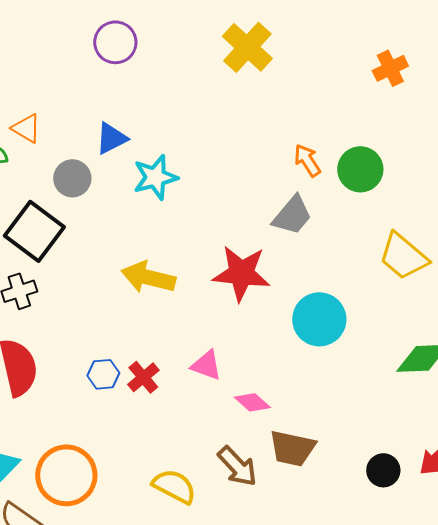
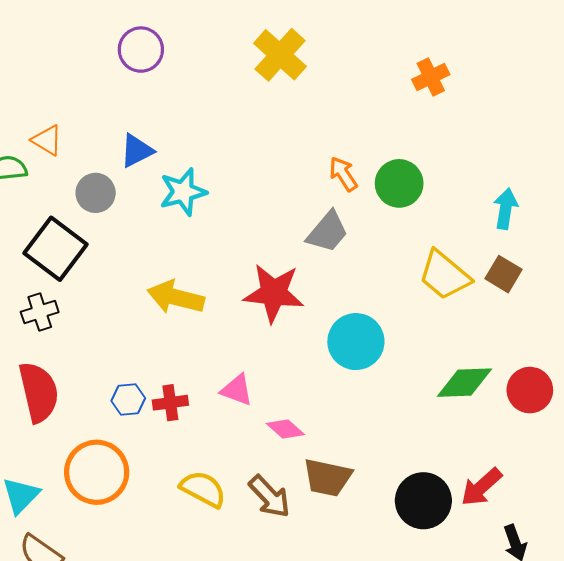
red cross: (143, 377) -> (170, 403), turned 32
black circle: (383, 470) -> (423, 501), size x1.6
orange circle: (66, 475) -> (97, 472), moved
yellow semicircle: (174, 486) -> (203, 489), moved

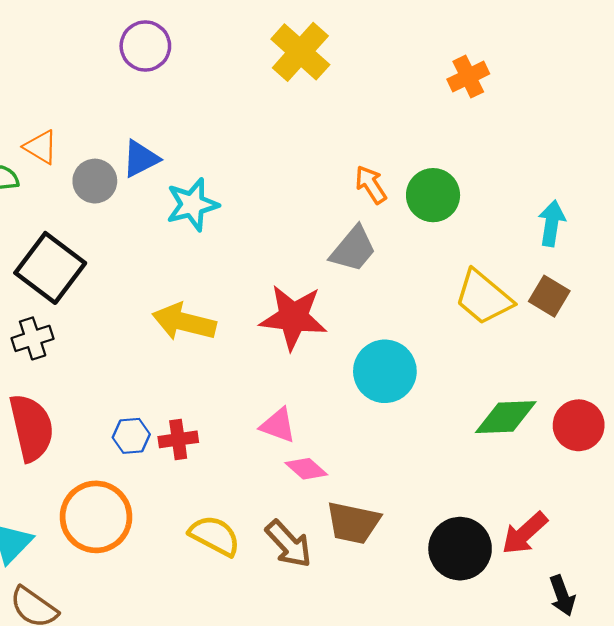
gray circle: (96, 193) -> (95, 181), moved
pink triangle: (237, 390) -> (278, 425), moved

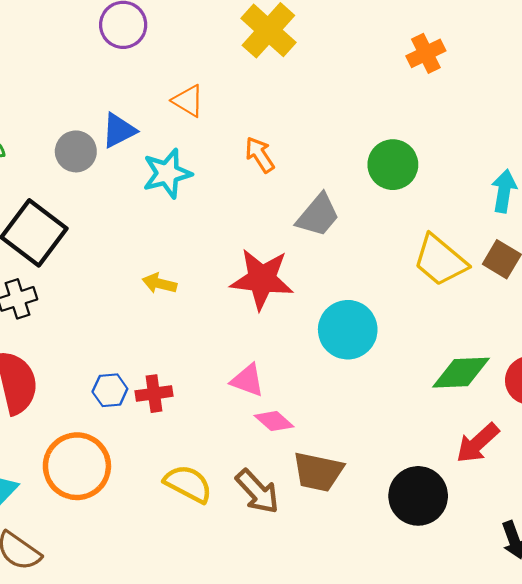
orange triangle: (41, 147) -> (188, 101), moved
orange arrow: (371, 185) -> (260, 155), moved
yellow arrow: (184, 322) -> (159, 283), size x0.6
red arrow: (525, 533) -> (478, 443), moved

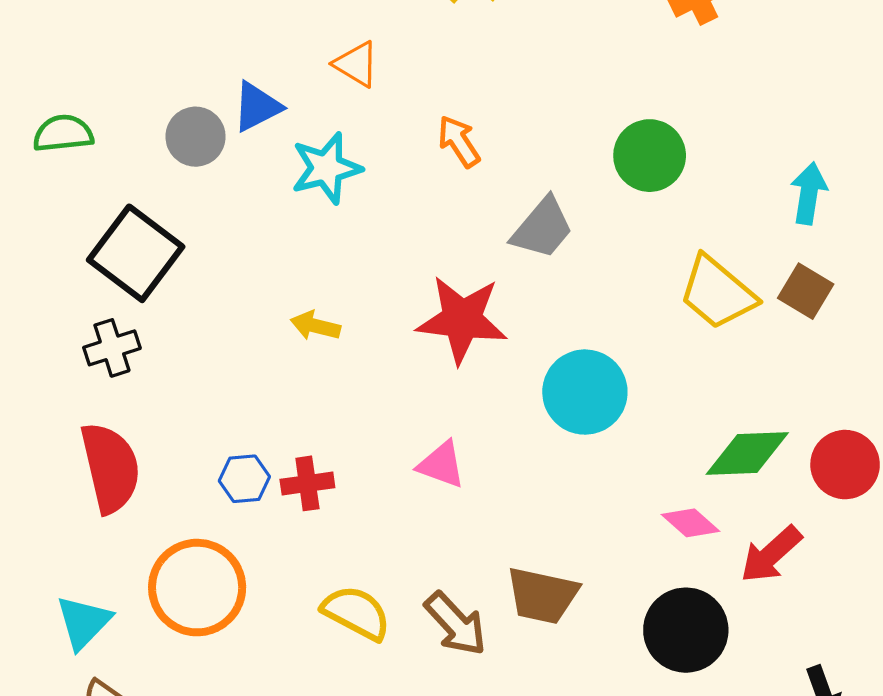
pink diamond: (274, 421) -> (691, 523), moved

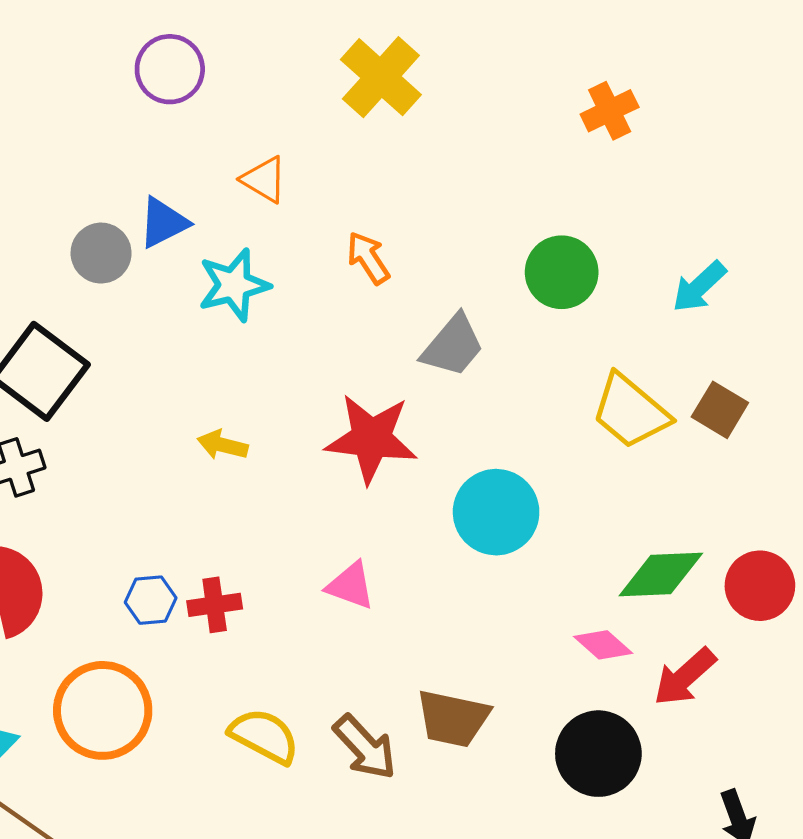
cyan arrow: (809, 193) -> (699, 287), moved, turned -142

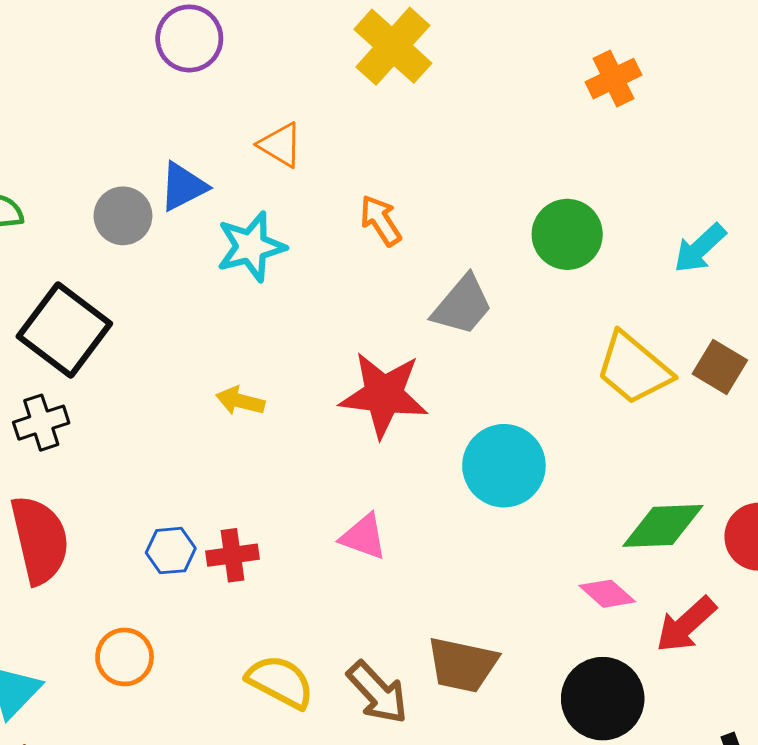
orange circle: (103, 710) -> (125, 657), size x0.6

